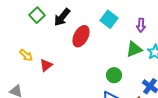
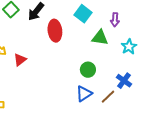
red ellipse: (81, 36) -> (55, 31), turned -35
green triangle: (134, 49) -> (100, 38), moved, turned 30

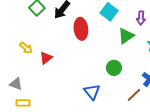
green triangle: (100, 38) -> (126, 36), turned -42
blue triangle: (84, 94) -> (92, 92), moved, turned -36

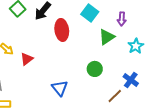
blue triangle: (92, 92) -> (60, 88), moved

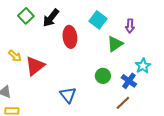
cyan star: (136, 46) -> (143, 66), moved
red triangle: (27, 59) -> (35, 66), size x1.5
blue cross: (131, 80) -> (129, 81), moved

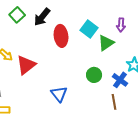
cyan square: (98, 20) -> (89, 29), moved
brown line: (123, 103) -> (114, 102), turned -56

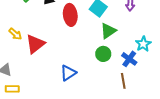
green triangle: (106, 43) -> (108, 31), moved
blue triangle: (59, 94) -> (68, 73), turned 36

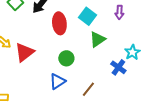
green circle: (103, 54) -> (66, 58), moved
brown line: (123, 81) -> (88, 89), moved, turned 49

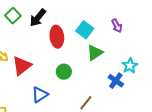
purple arrow: (119, 12) -> (117, 26), turned -32
blue triangle: (57, 81) -> (40, 95), moved

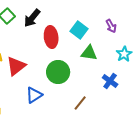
green triangle: (95, 53) -> (89, 53), turned 42
cyan star: (130, 66) -> (124, 54), moved
green circle: (64, 72) -> (58, 72), size x1.5

